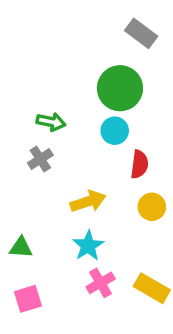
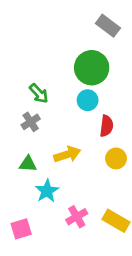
green arrow: (51, 122) -> (39, 93), turned 35
cyan star: (88, 246) -> (47, 191), moved
green triangle: (21, 247) -> (28, 164), moved

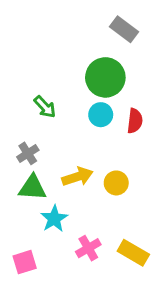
gray cross: (31, 122) -> (28, 153), moved
red semicircle: (107, 126) -> (135, 121), moved
yellow circle: (116, 158) -> (116, 183), moved
green triangle: (28, 164) -> (32, 188), size x1.4

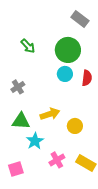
green arrow: (45, 107) -> (28, 46), moved
gray cross: (28, 153) -> (18, 87), moved
yellow circle: (116, 183) -> (75, 126), moved

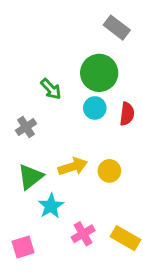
green arrow: (28, 46) -> (51, 89), moved
green triangle: (21, 121) -> (30, 177), turned -42
yellow circle: (75, 126) -> (109, 171), moved

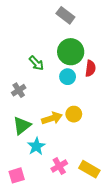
gray rectangle: (117, 28) -> (65, 15), moved
red semicircle: (127, 114) -> (90, 68), moved
yellow circle: (109, 171) -> (74, 114), moved

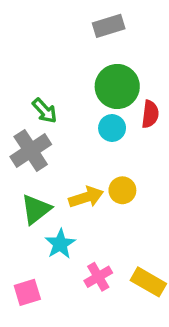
gray rectangle: (65, 15) -> (109, 26), turned -54
green arrow: (36, 63) -> (45, 111), moved
gray cross: (19, 90) -> (31, 150), size x1.6

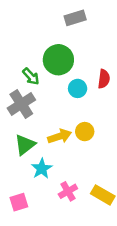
green circle: (117, 86) -> (58, 60), moved

